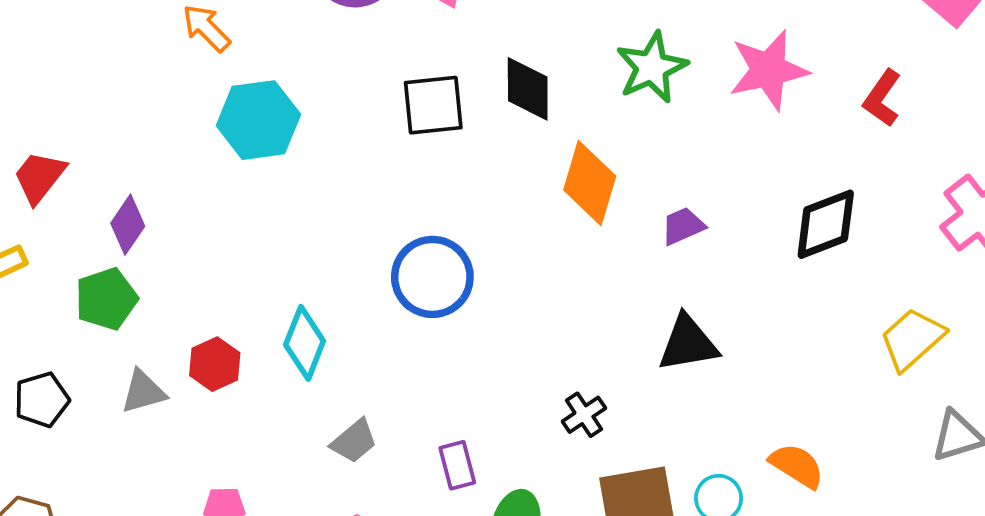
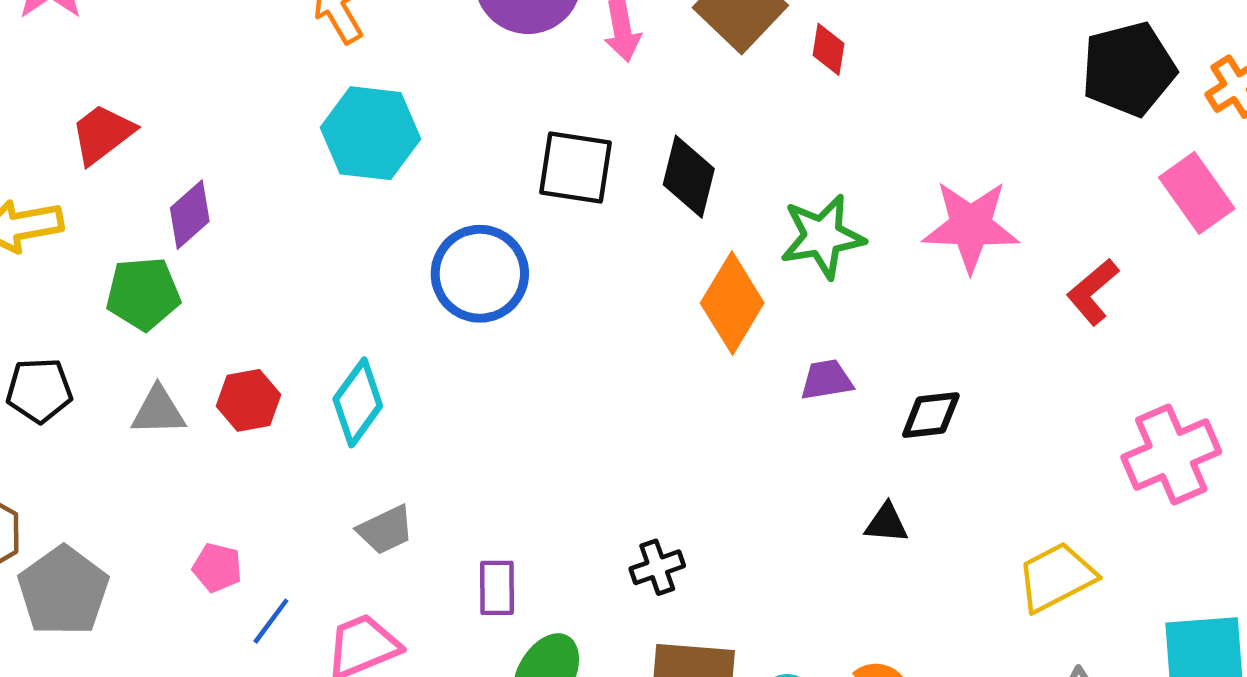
green star: (652, 67) -> (822, 237), moved
black diamond: (826, 224) -> (931, 415), moved, size x0.7
blue circle: (432, 277) -> (480, 274), moved
black triangle: (688, 343) -> (886, 523), moved, size x0.6

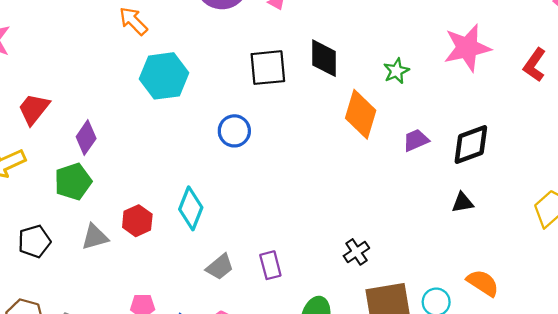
green star: (822, 237) -> (396, 71), size x0.6
blue circle: (480, 274) -> (234, 131), size x0.7
black diamond: (931, 415) -> (471, 145), size x1.4
purple rectangle: (497, 588) -> (270, 265), moved

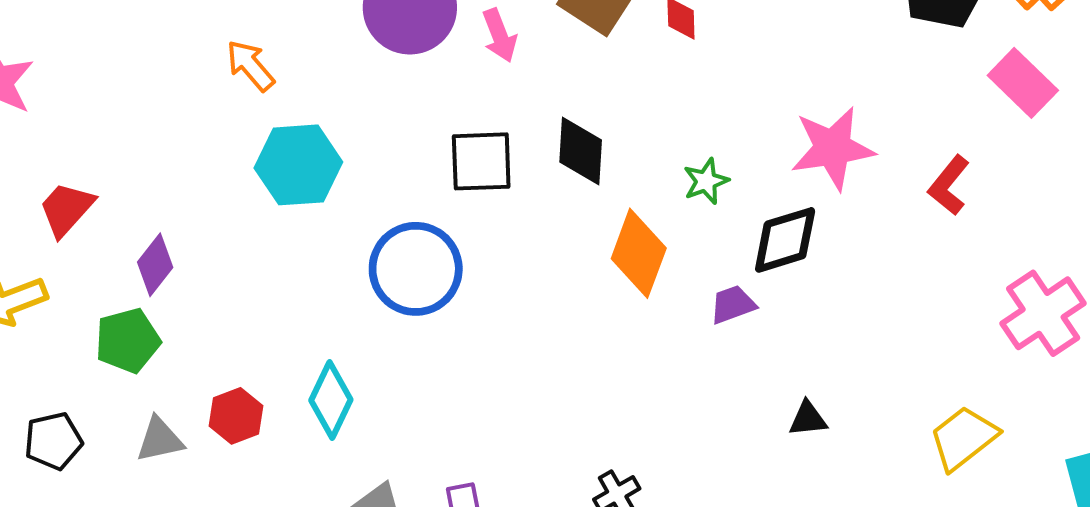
blue circle: (234, 131) -> (416, 269), size x1.6
black diamond: (471, 145) -> (785, 240), moved

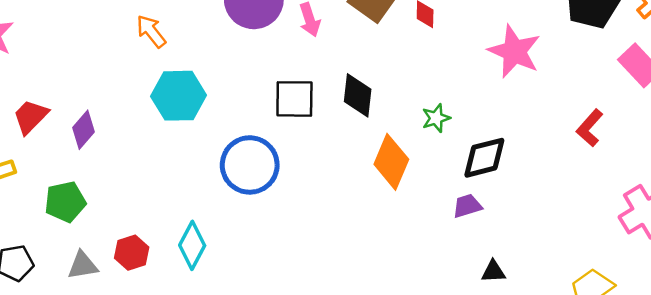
pink star: (833, 148) -> (514, 51), moved, turned 30
purple diamond: (155, 265) -> (83, 130), moved
purple trapezoid: (733, 305) -> (467, 206), moved

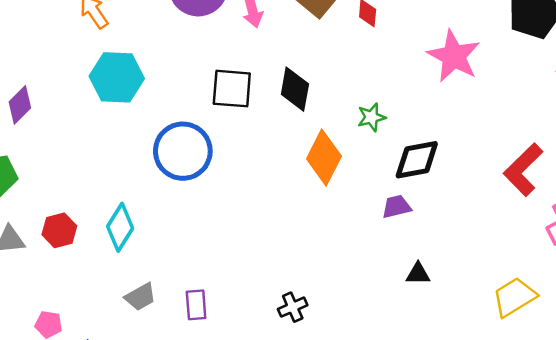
red L-shape: (590, 128) -> (523, 170), moved, size x1.4

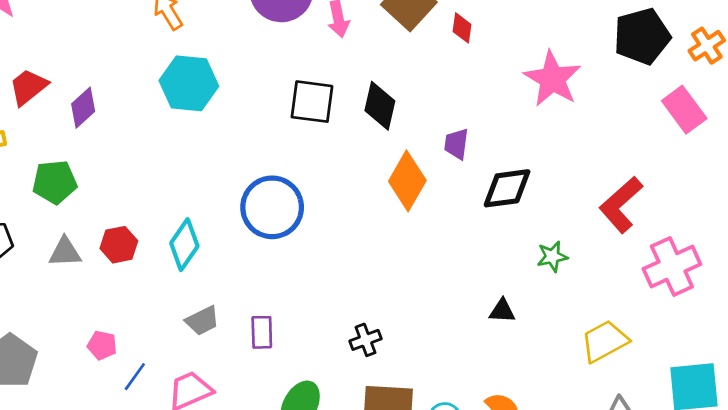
green star: (371, 117) -> (552, 257), moved
blue circle: (183, 151) -> (272, 207), moved
purple trapezoid: (396, 207) -> (456, 144), moved, turned -72

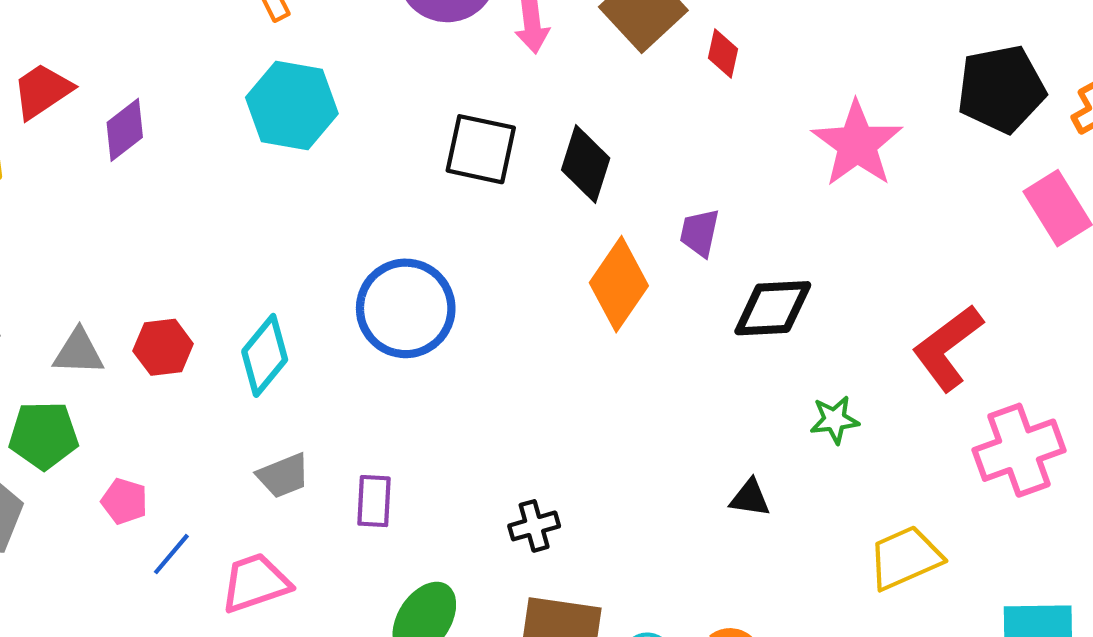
green pentagon: (55, 182) -> (44, 435), moved

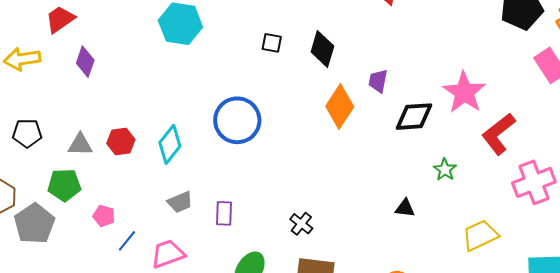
purple diamond: (125, 130) -> (85, 62), moved, turned -32
pink star: (857, 144) -> (464, 92), moved
black square: (481, 149) -> (272, 43), size x0.6
green star: (835, 420) -> (445, 170), turned -30
black cross: (534, 526) -> (301, 224), turned -35

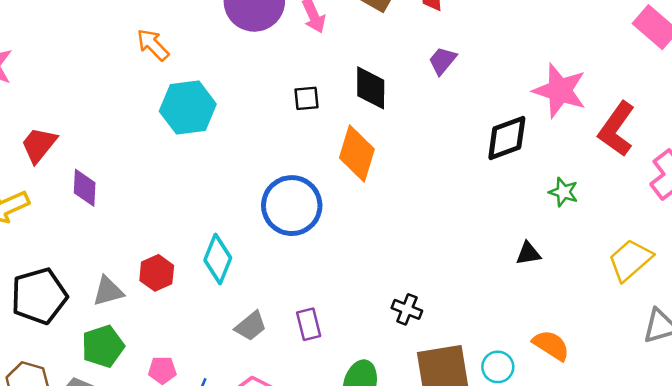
purple trapezoid: (378, 81) -> (442, 61), moved, turned 45
orange diamond: (340, 107) -> (357, 154), moved
black pentagon: (27, 133) -> (39, 296), size x1.5

